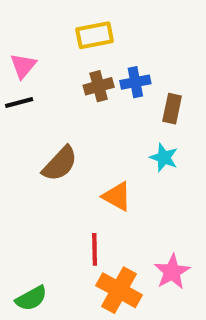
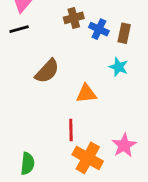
blue cross: (135, 82) -> (99, 29), moved, turned 36
orange triangle: (117, 196) -> (86, 94), turned -35
green semicircle: (31, 298) -> (27, 164), turned -55

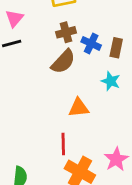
brown semicircle: (47, 71) -> (63, 62), moved

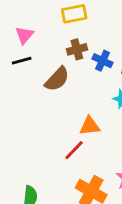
brown semicircle: (63, 62) -> (57, 79), moved
red line: (63, 144) -> (74, 150), moved, turned 45

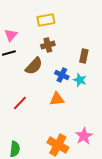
blue cross: (103, 61) -> (62, 75), moved
red line: (74, 150) -> (20, 103), moved

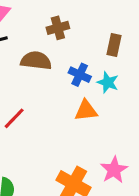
brown semicircle: (34, 66) -> (36, 61), turned -126
orange triangle: (57, 99) -> (86, 111), moved

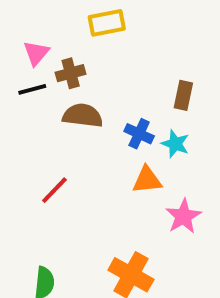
brown cross: (58, 28) -> (71, 73), moved
pink star: (114, 170) -> (183, 216), moved

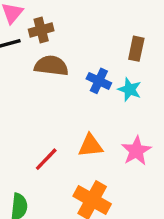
orange triangle: (147, 180) -> (90, 146), moved
red line: (54, 190) -> (46, 159), moved

